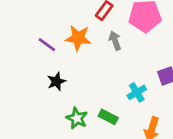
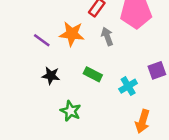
black star: (56, 81) -> (51, 76), turned 30
green rectangle: (108, 117) -> (93, 74), moved

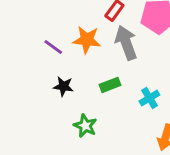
gray arrow: (107, 36) -> (126, 43), size x1.6
green rectangle: (93, 74) -> (110, 85), turned -48

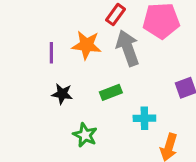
purple line: (53, 47) -> (51, 53), turned 54
cyan cross: (149, 98) -> (144, 118), moved, turned 30

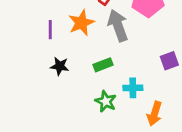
orange star: (87, 45) -> (81, 23), turned -30
green star: (85, 135) -> (106, 101), moved

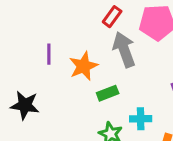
orange star: (81, 23) -> (84, 66), moved
black star: (60, 66) -> (25, 105), moved, size x1.4

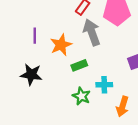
black star: (25, 105) -> (31, 74), moved

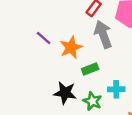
purple line: (35, 36) -> (44, 38), turned -49
black star: (31, 74) -> (65, 93), moved

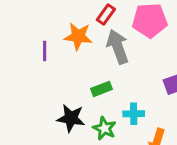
purple line: (44, 38) -> (45, 51), turned 49
orange star: (71, 47) -> (78, 36), moved, turned 30

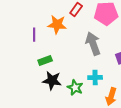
gray arrow: (118, 47) -> (93, 44), moved
green rectangle: (102, 89) -> (45, 61), moved

